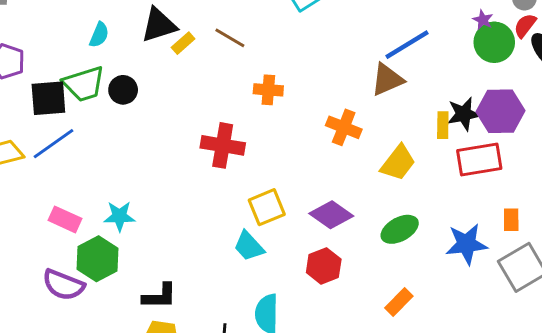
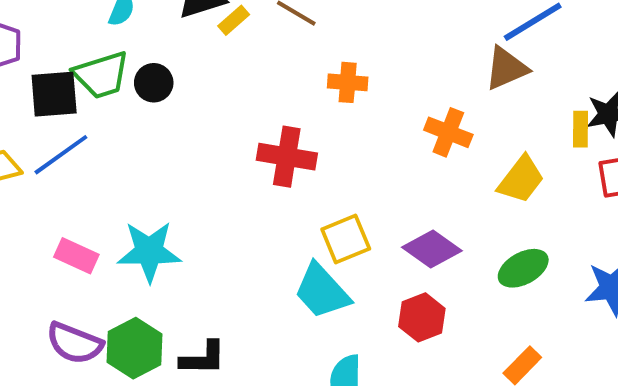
cyan star: (119, 216) -> (149, 251), size x1.5
cyan trapezoid: (249, 246) -> (322, 291), size x1.4
green hexagon: (98, 259) -> (134, 348), moved

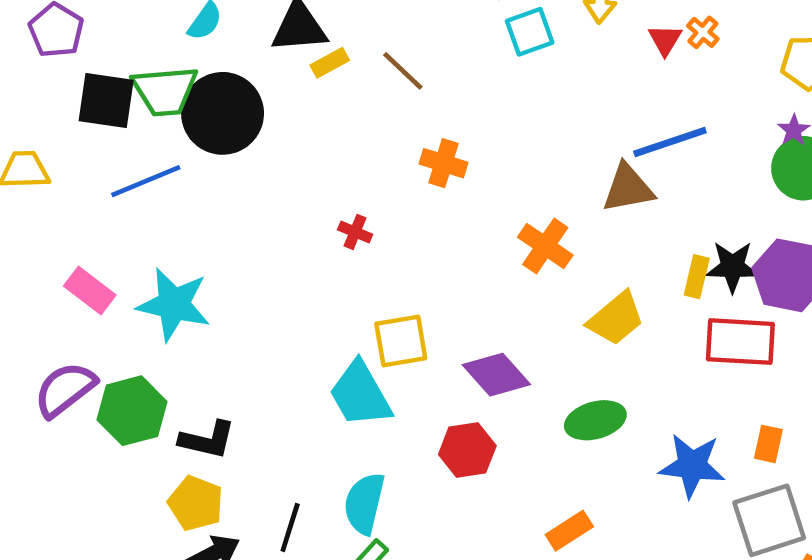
black circle: (154, 83) -> (223, 113), size x1.8
blue line: (61, 155) -> (146, 181), moved
red cross: (287, 157) -> (355, 232), size x0.5
purple semicircle: (75, 343) -> (65, 389), turned 108

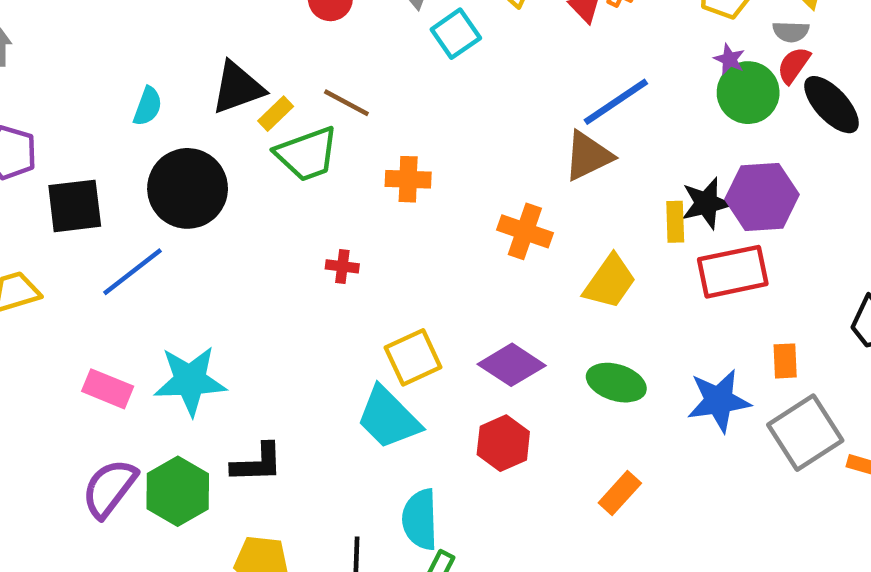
green trapezoid: (165, 91) -> (307, 154), moved
green ellipse: (595, 420) -> (616, 383), turned 48
black L-shape: (207, 440) -> (257, 463), moved

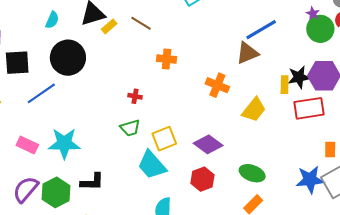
green trapezoid: (307, 154) -> (130, 128), moved, size x0.7
green ellipse: (616, 383) -> (252, 173), moved
blue star: (719, 401) -> (310, 180), moved

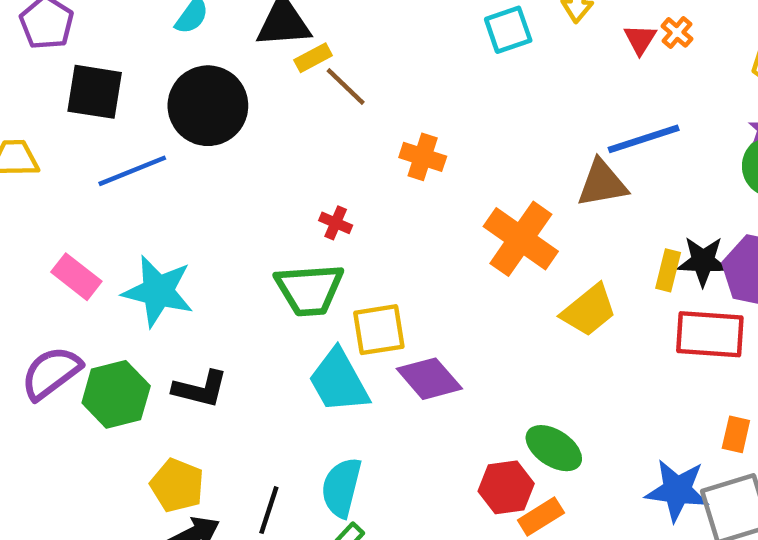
brown line: (141, 23) -> (346, 87), moved
orange cross: (217, 85) -> (521, 239), size x1.4
green trapezoid: (130, 128) -> (309, 290), size x1.5
purple diamond: (208, 144) -> (429, 379), moved
red hexagon: (202, 179) -> (506, 487), moved

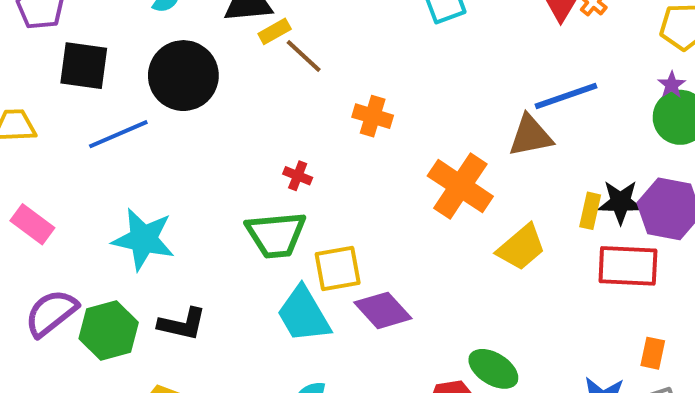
pink rectangle: (76, 277) -> (32, 224), moved

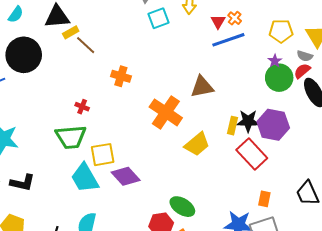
blue line: (566, 96) -> (228, 40), moved
red rectangle: (628, 266) -> (252, 154), turned 44

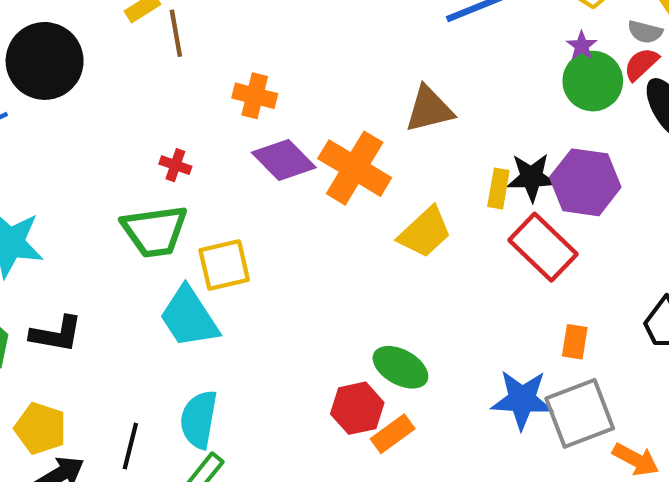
brown line: (86, 45) -> (176, 33), turned 40
purple diamond: (126, 176) -> (284, 160), moved

